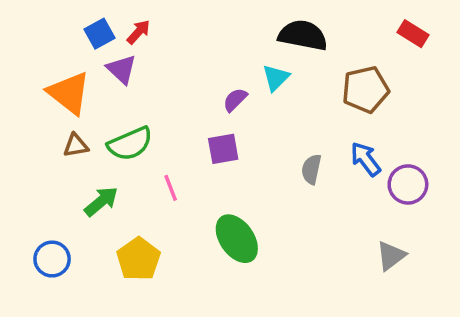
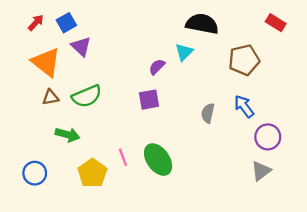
red arrow: (138, 32) -> (36, 23), moved
purple circle: (408, 184) -> (268, 137), moved
pink line: (171, 188) -> (123, 157), moved
green arrow: (101, 201) -> (68, 135), turned 55

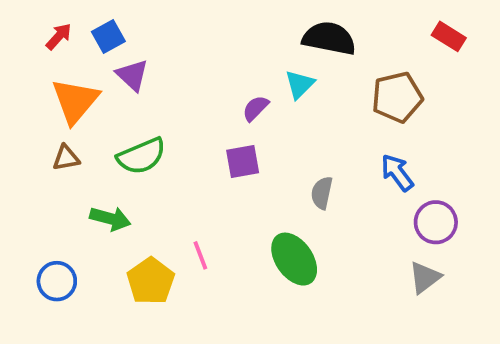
orange triangle: (46, 62) -> (75, 101), turned 32
brown triangle: (51, 97) -> (66, 158), moved
gray semicircle: (208, 113) -> (322, 193), moved
green ellipse: (158, 160) -> (294, 259), moved

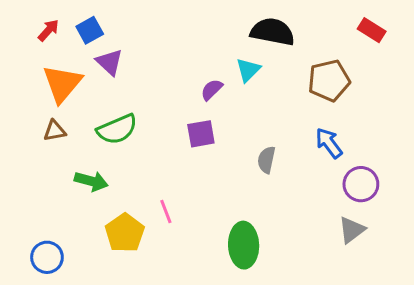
green ellipse: (294, 259) -> (244, 245), moved, turned 33
blue circle: (57, 281) -> (47, 257), moved

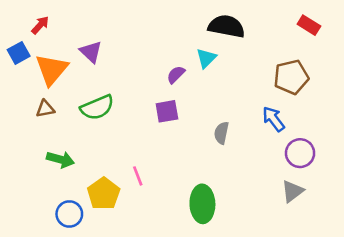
blue square: (90, 30) -> (19, 53), moved
brown pentagon: (329, 81) -> (291, 77), moved
green arrow: (91, 181) -> (60, 159), moved
blue circle: (47, 257) -> (69, 214), moved

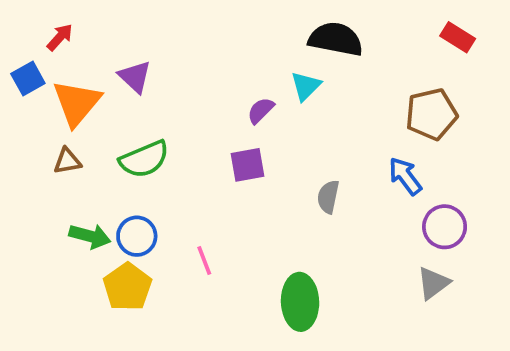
yellow pentagon: (104, 194) -> (127, 287), moved
blue circle: (69, 214) -> (137, 236), moved

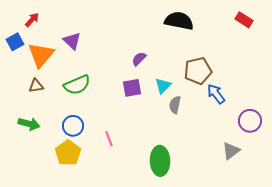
cyan triangle: (306, 86) -> (163, 86), moved
brown pentagon: (431, 114) -> (198, 71), moved
purple circle: (445, 227) -> (250, 121), moved
green arrow: (90, 236) -> (29, 124), moved

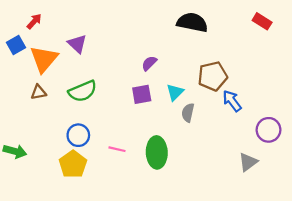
green arrow: (29, 124) -> (15, 151), moved
pink line: (109, 139) -> (117, 149), turned -56
green ellipse: (160, 161) -> (157, 152), moved

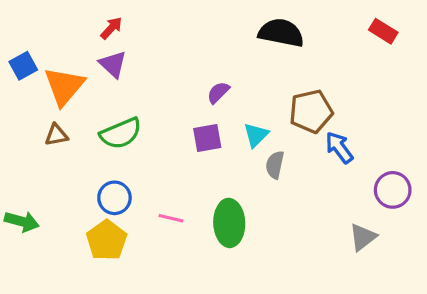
red arrow: (34, 21) -> (111, 28), moved

